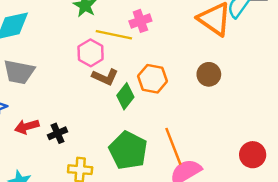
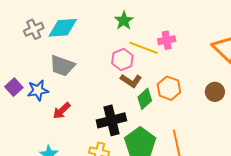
red arrow: (27, 127) -> (62, 111), turned -36
black cross: (58, 133) -> (111, 120), moved, size x1.8

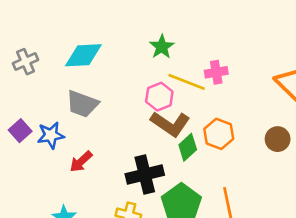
gray cross: (34, 29) -> (26, 62), moved
brown L-shape: (131, 81) -> (170, 124), size x1.4

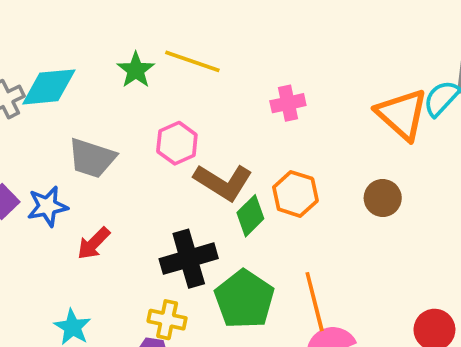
green star: (162, 47) -> (136, 70), moved
cyan diamond: (83, 55) -> (49, 87), moved
yellow line: (187, 82) -> (192, 61), moved
pink hexagon: (159, 97) -> (177, 143), moved

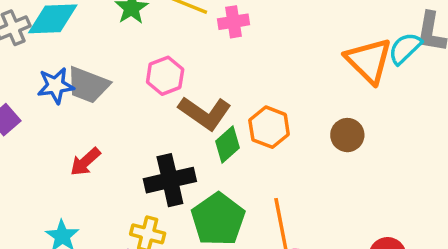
pink cross: (288, 103) -> (234, 22), moved
blue star: (47, 206) -> (55, 86), moved

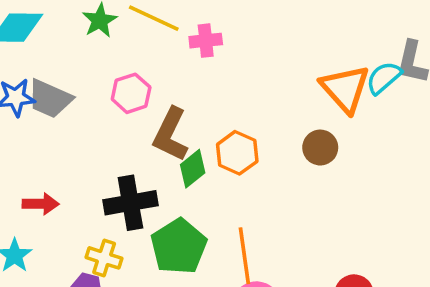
brown L-shape: (205, 113) -> (171, 134), turned 78
brown circle: (347, 135) -> (320, 148), moved
red arrow: (85, 162) -> (41, 204), moved, turned -140

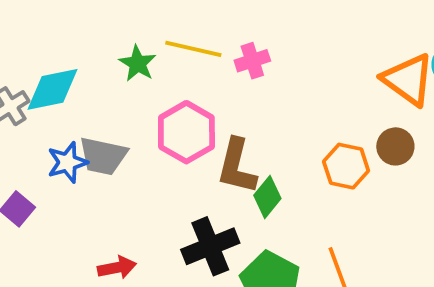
pink hexagon: (131, 93) -> (186, 132), size x1.4
orange hexagon: (237, 153) -> (346, 166), moved

